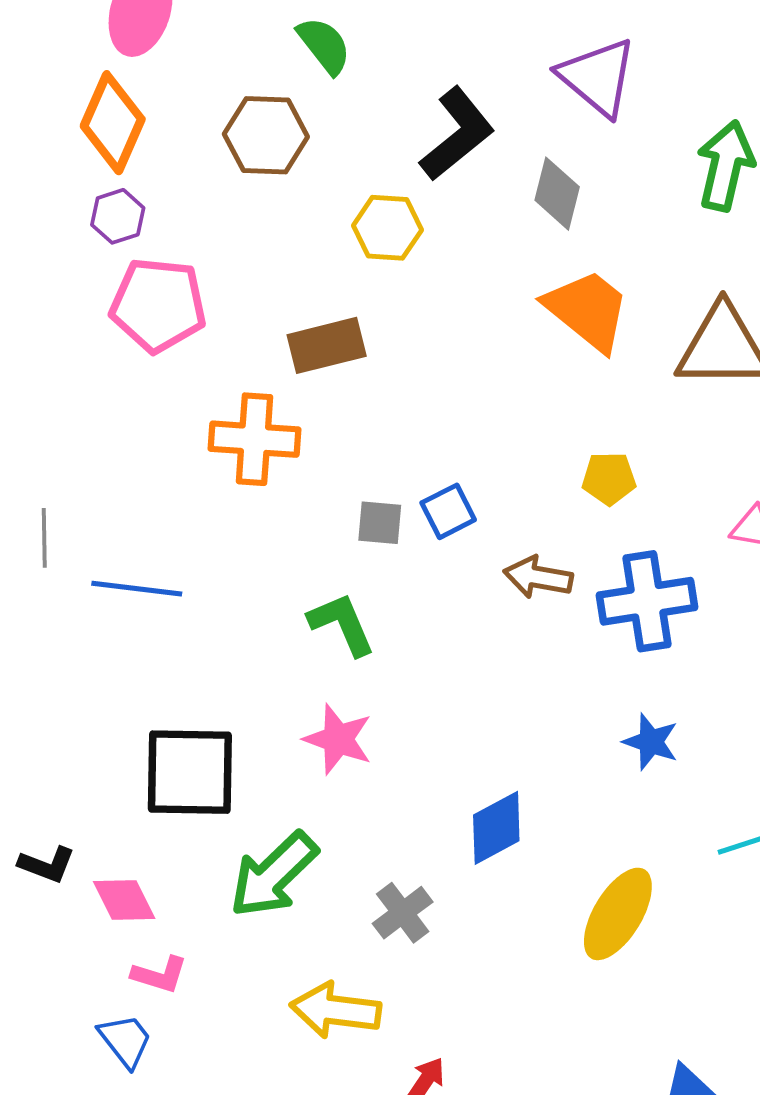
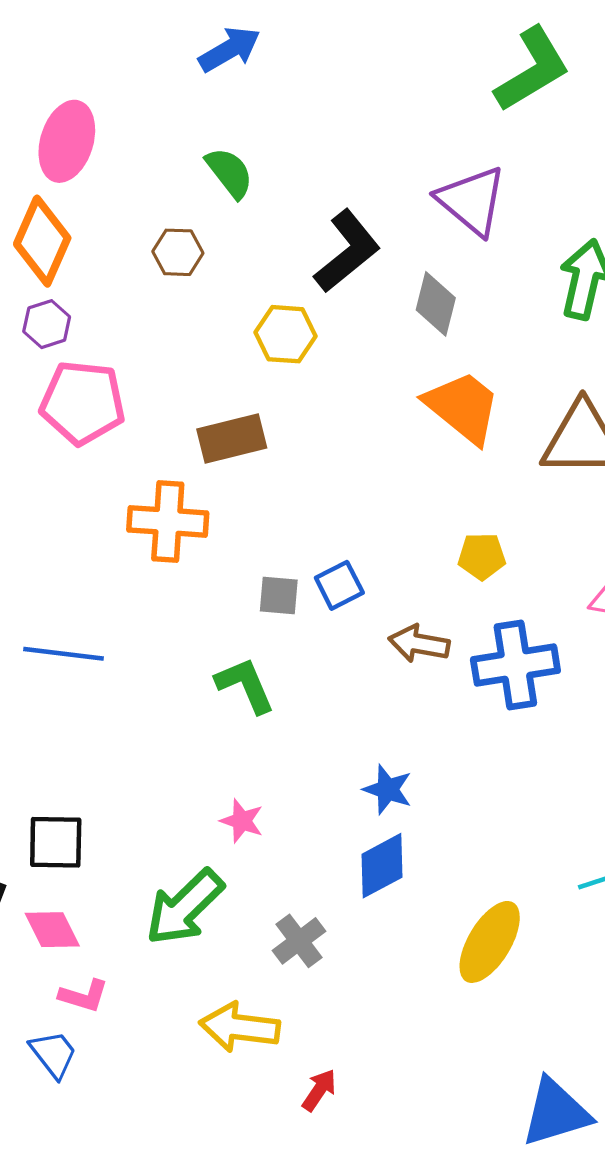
brown hexagon: (266, 135) -> (178, 252), size x0.7
pink star: (338, 739) -> (242, 821), moved, size x0.7
blue star: (651, 742) -> (388, 789), moved
black square: (190, 772) -> (56, 842), moved, size x0.7

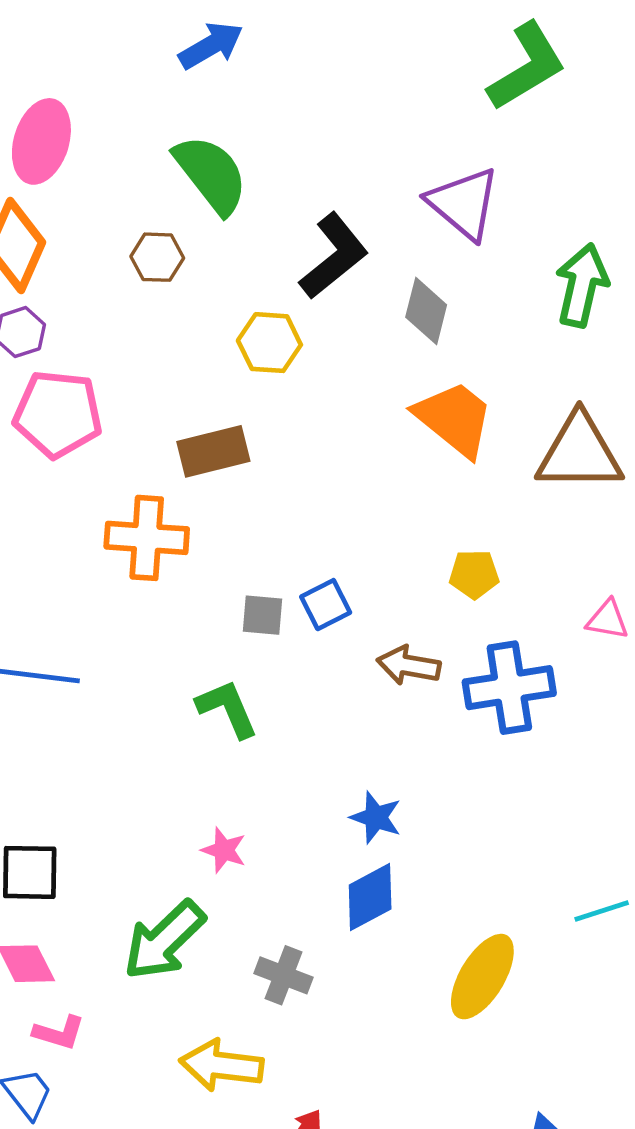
green semicircle: (229, 173) -> (211, 174), size x1.5
gray cross: (299, 941) -> (284, 975), turned -32

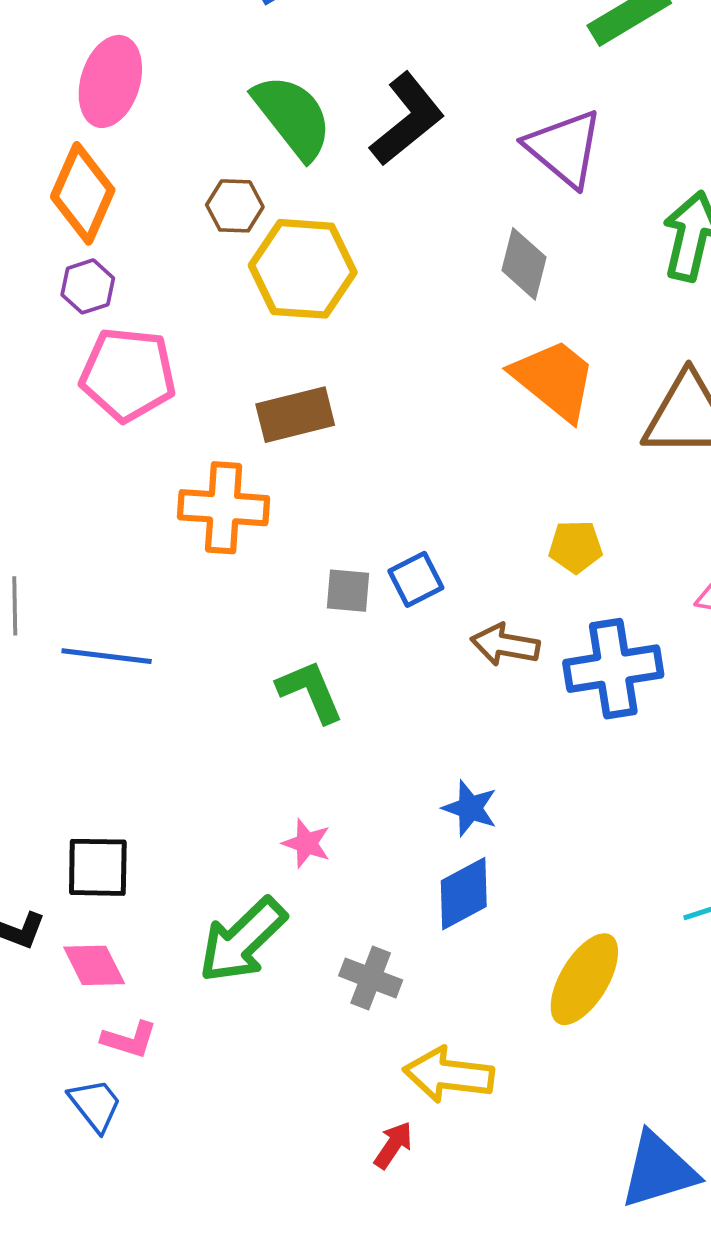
black L-shape: (334, 256) -> (407, 119), moved
yellow hexagon: (269, 343) -> (303, 269), moved, size x1.5
yellow arrow: (222, 1065) -> (449, 1075), moved

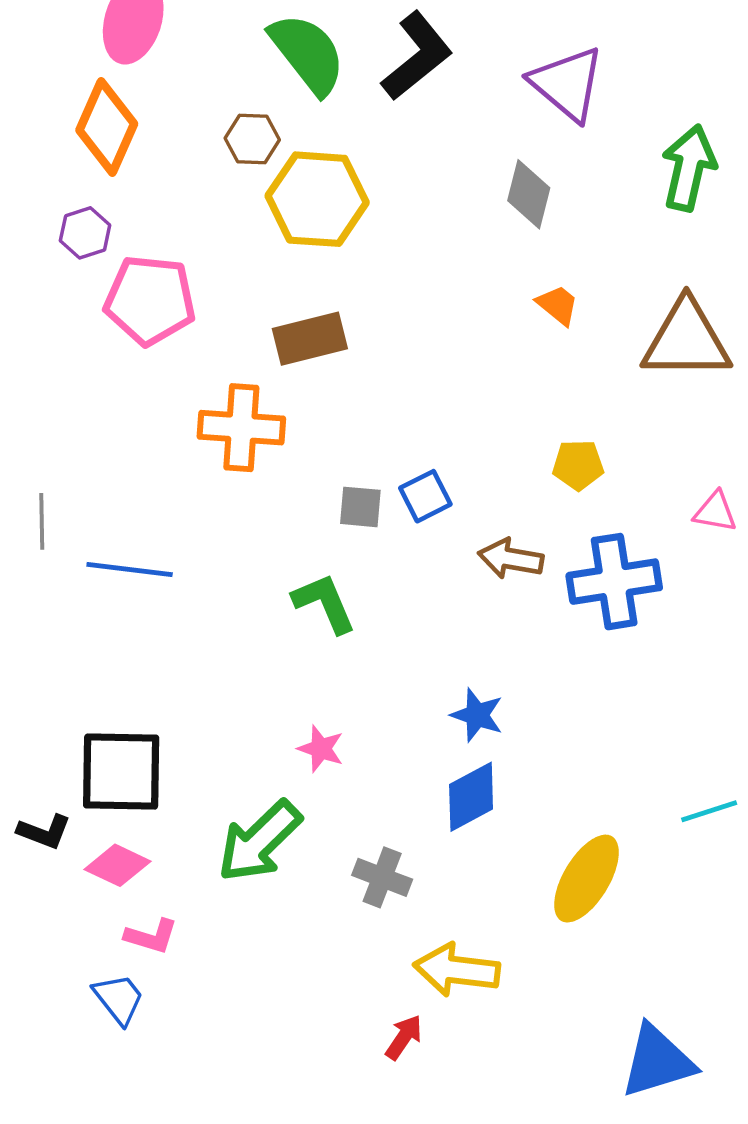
purple hexagon: (88, 286) -> (85, 233), moved
orange trapezoid: (554, 379) -> (558, 305), size x0.5
black square: (98, 867) -> (121, 772), size x1.4
pink diamond: (94, 965) -> (118, 865), turned -38

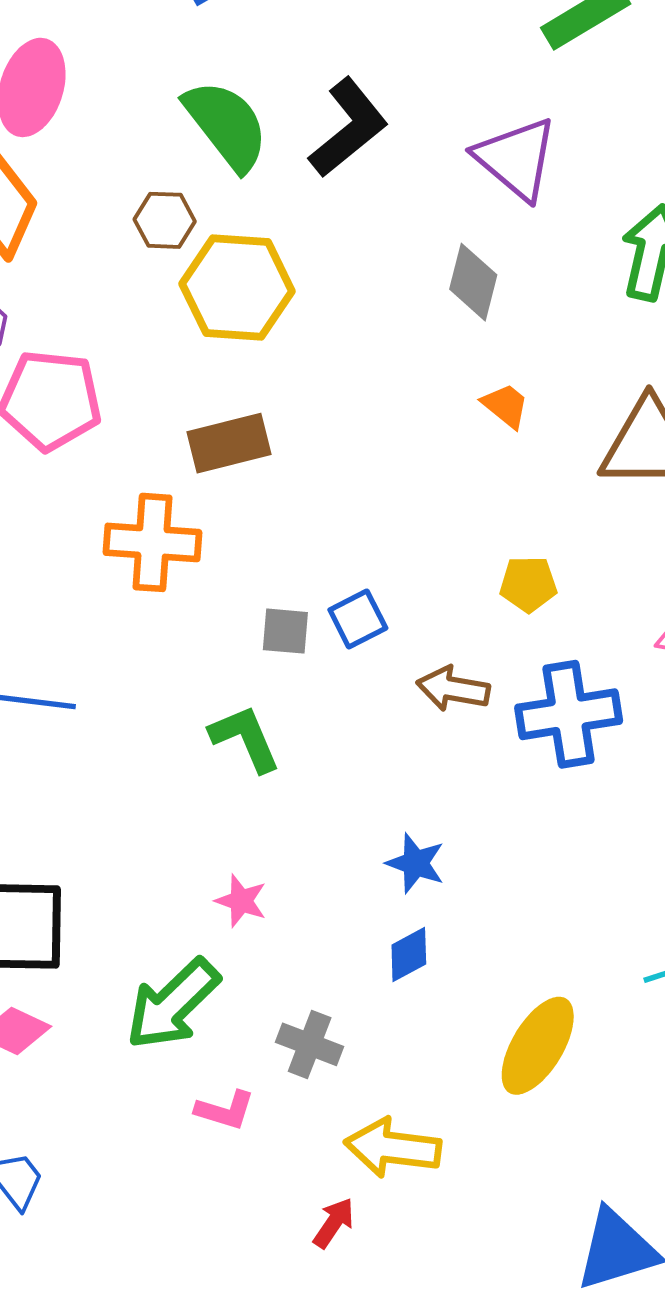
blue diamond: (471, 797) -> (409, 954), size x0.7
pink L-shape: (151, 936) -> (225, 1110), moved

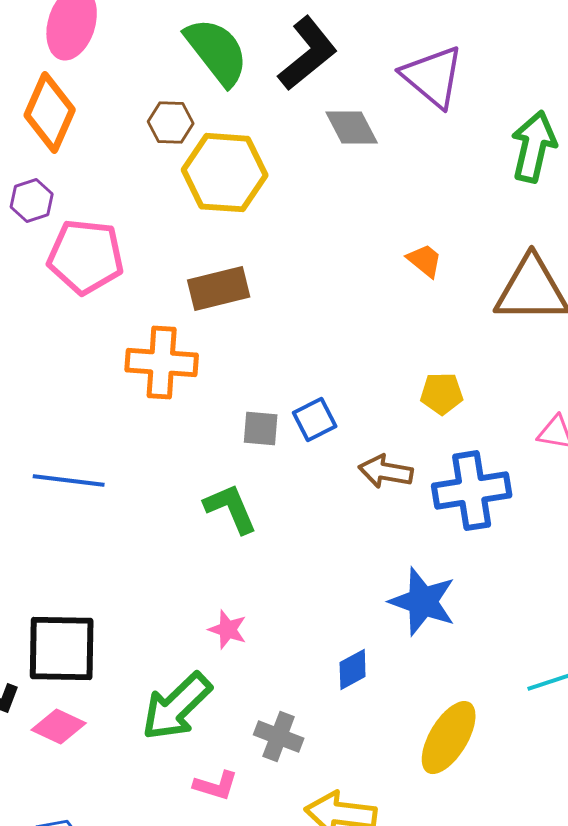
gray diamond: (473, 282) -> (352, 128), moved, turned -42
blue star: (416, 863) -> (423, 602), moved, size x1.5

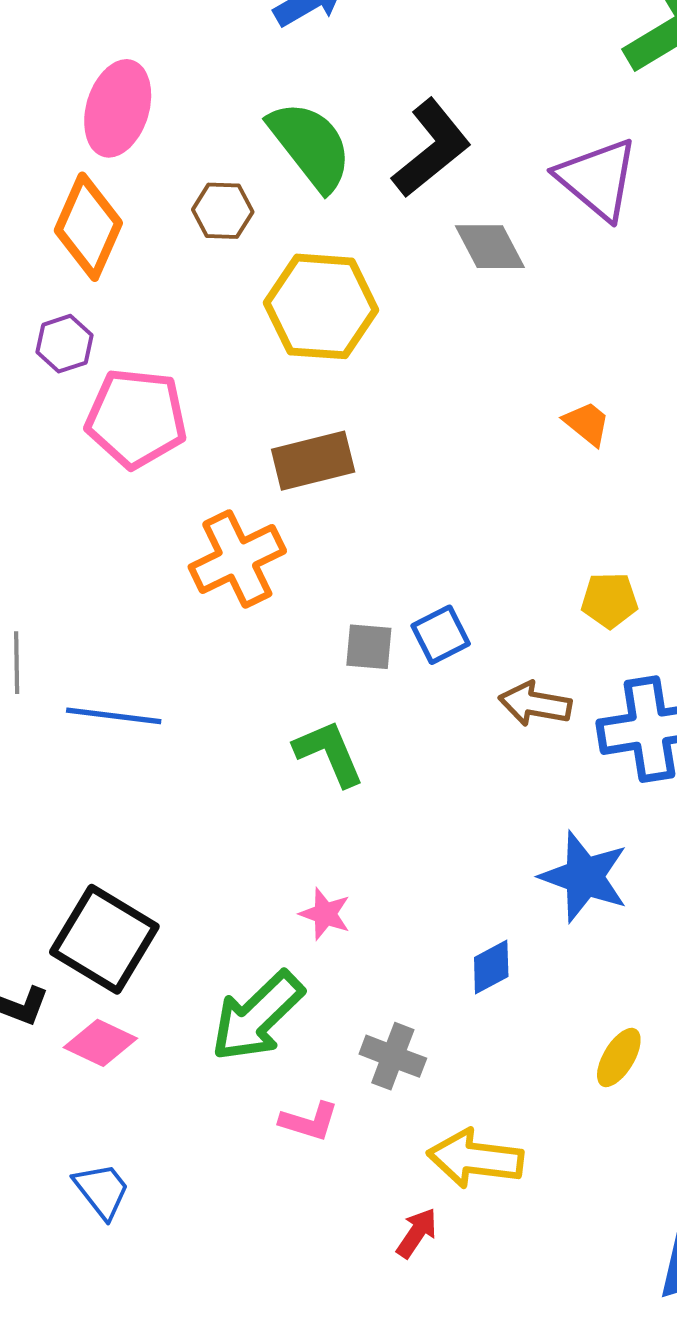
brown hexagon: (171, 123) -> (223, 211), moved
orange cross: (162, 363) -> (237, 559), turned -30
black square: (62, 649) -> (104, 939), turned 30
yellow ellipse: (449, 738) -> (619, 1057), size x0.6

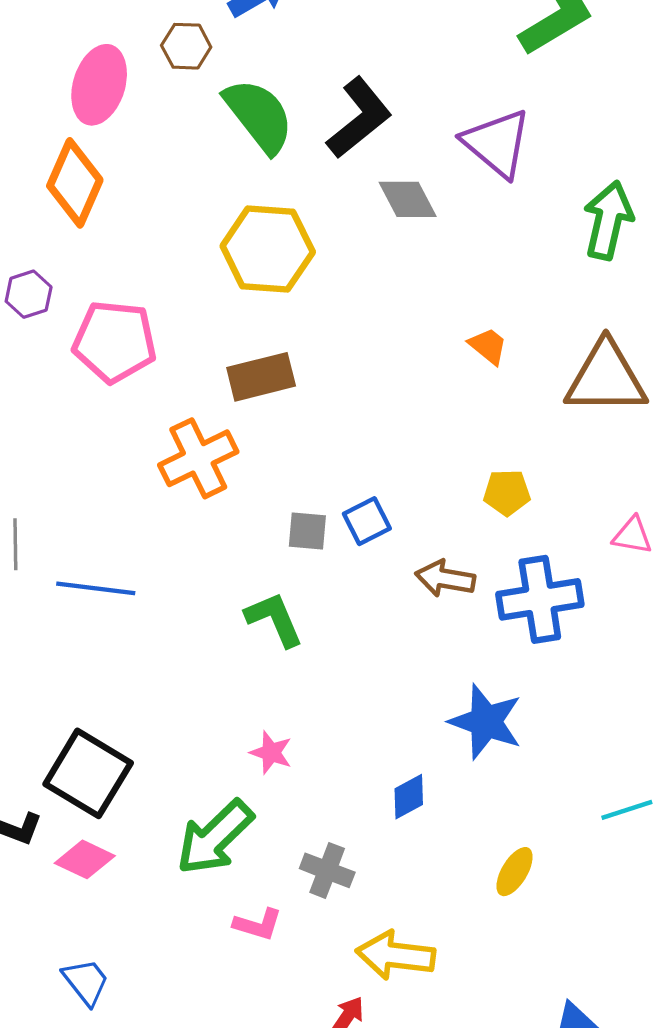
brown hexagon: (223, 211) -> (186, 46), moved
purple hexagon: (64, 344) -> (29, 294), moved

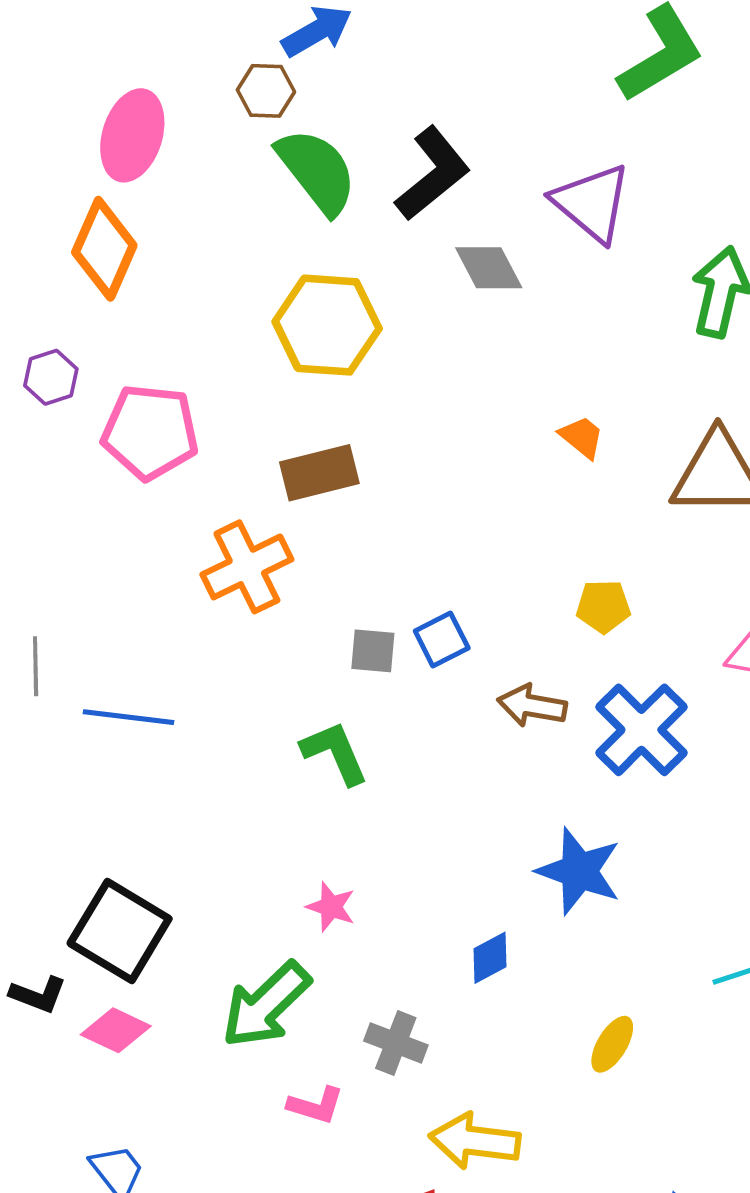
brown hexagon: (186, 46) -> (266, 91), moved
blue cross: (540, 599) -> (641, 730), turned -36

